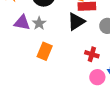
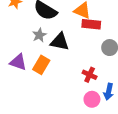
black triangle: (76, 22) -> (60, 42), moved, turned 36
purple triangle: (22, 23) -> (18, 62), moved

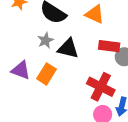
red rectangle: (91, 24) -> (109, 46), moved
red cross: (90, 75) -> (101, 87), size x1.6

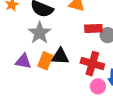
gray star: (45, 40) -> (40, 33), size x1.6
black triangle: (68, 48) -> (60, 56), moved

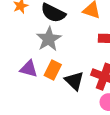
black triangle: (60, 56) -> (74, 81), moved, turned 36

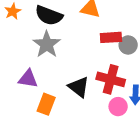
orange rectangle: (53, 70) -> (46, 104), moved

